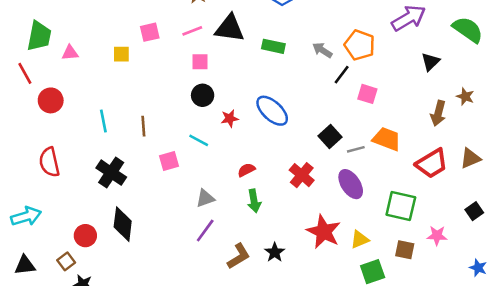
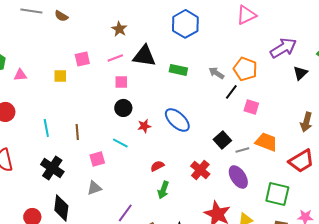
black triangle: (430, 62) -> (300, 73), moved
gray triangle: (205, 198) -> (94, 188), moved
green arrow: (254, 201) -> (163, 190), turned 30

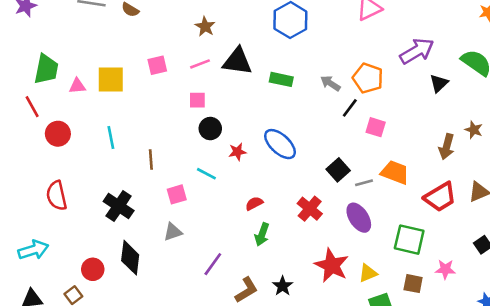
yellow square: (60, 76) -> (111, 79), moved, size x1.6
pink square: (121, 82) -> (197, 100), moved
cyan line: (46, 128) -> (111, 138), moved

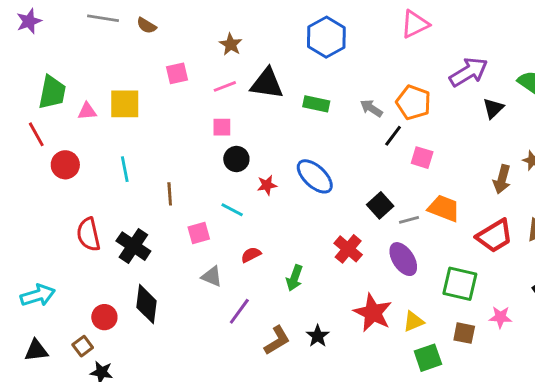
pink square: (157, 65) -> (177, 73), moved
red semicircle: (57, 196) -> (88, 234), moved
red semicircle: (254, 203) -> (251, 255), moved
gray triangle: (173, 232) -> (212, 276), moved, turned 42

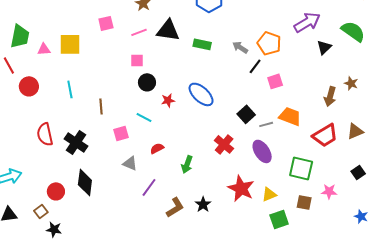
pink square: (422, 158) -> (275, 81), turned -35

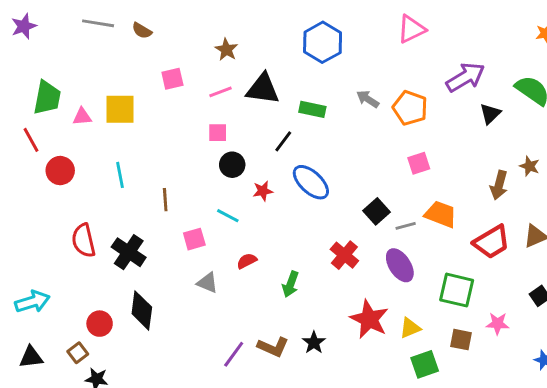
gray arrow: (240, 47) -> (368, 99), moved
black line: (255, 66) -> (283, 141), moved
purple line: (149, 187) -> (234, 354), moved
brown L-shape: (175, 208) -> (273, 347), turned 55

